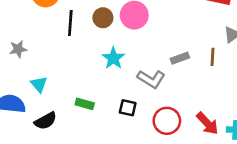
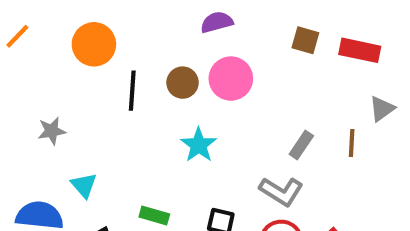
gray rectangle: (180, 58) -> (301, 145), turned -36
gray L-shape: (151, 79) -> (281, 191), moved

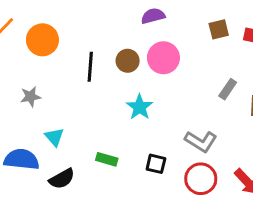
brown square: (305, 40) -> (219, 29), turned -30
orange circle: (94, 44) -> (42, 40), moved
gray rectangle: (301, 145) -> (228, 89), moved

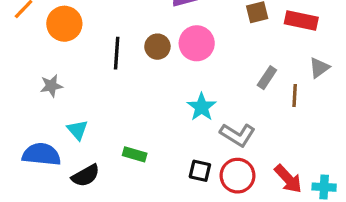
cyan star: (140, 107) -> (202, 107), moved
black square: (156, 164) -> (200, 171), moved

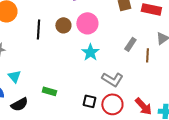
cyan star: (202, 107) -> (90, 52), moved

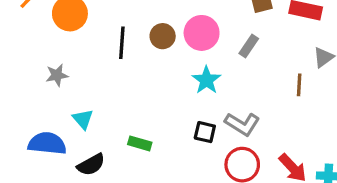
gray rectangle: (130, 44) -> (249, 46), moved
black square: (89, 101) -> (205, 132), moved

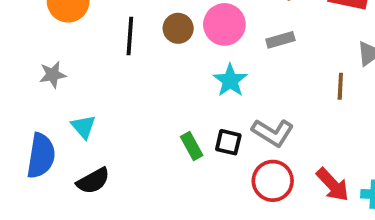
gray rectangle: (249, 46) -> (280, 40), turned 40
blue semicircle: (47, 143) -> (41, 156), turned 93
green rectangle: (140, 143) -> (192, 146), moved, turned 45

